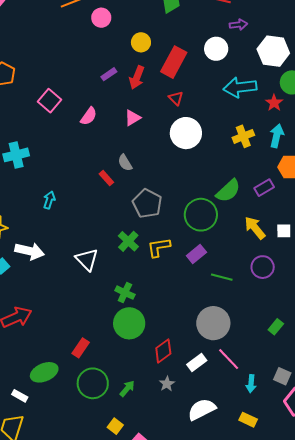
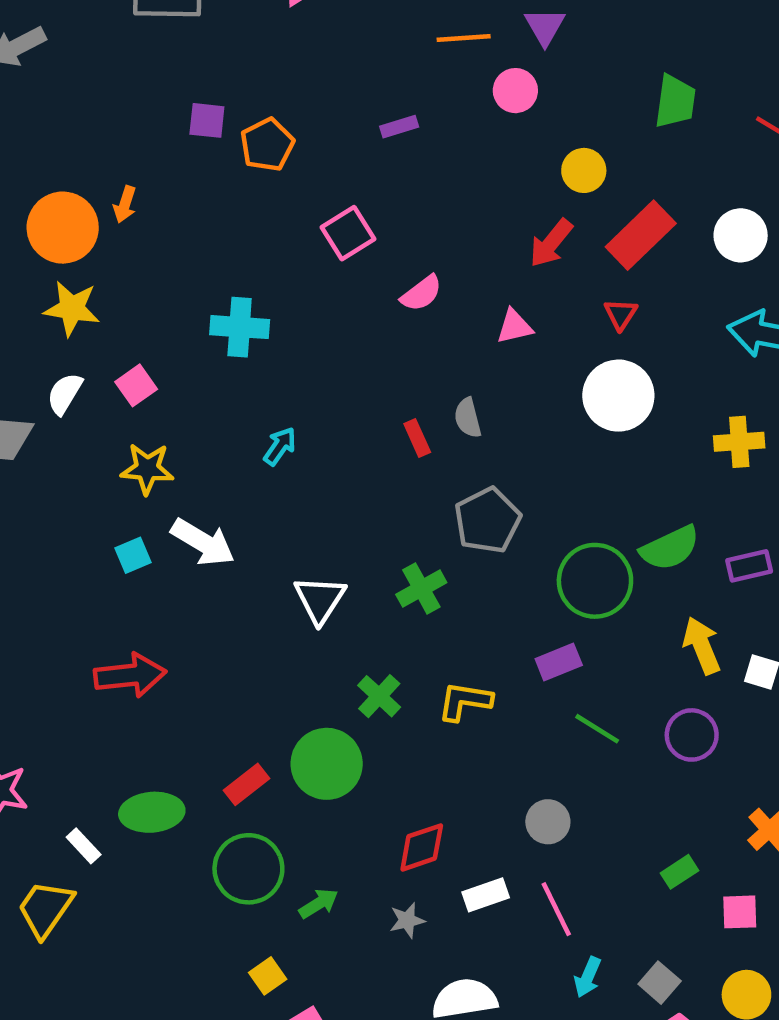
purple rectangle: (109, 74) -> (399, 127), moved
yellow L-shape: (159, 247) -> (465, 701), moved
green circle: (129, 323) -> (327, 764), moved
gray circle: (213, 323) -> (548, 822), size x0.6

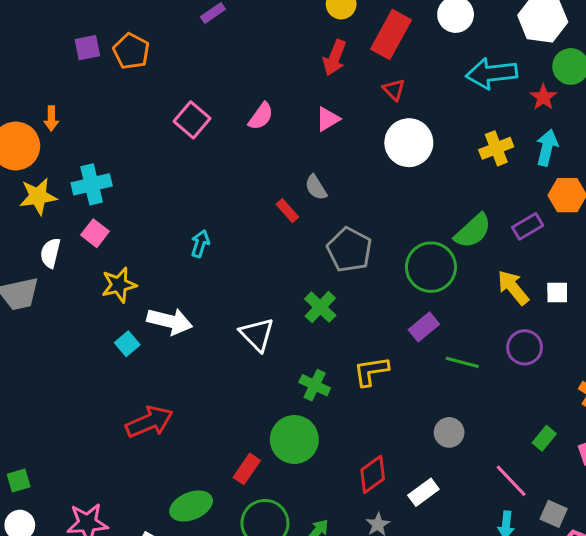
pink square: (348, 233) -> (192, 120), moved
cyan cross: (240, 327) -> (92, 184), moved
pink line: (556, 909) -> (511, 481), moved

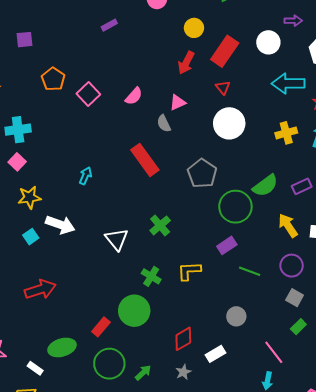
orange pentagon: (131, 51) -> (53, 79), moved
gray semicircle: (316, 187) -> (164, 123), moved
red rectangle: (287, 211) -> (145, 160), size x2.0
gray pentagon: (349, 250) -> (202, 173), moved
gray square: (554, 514) -> (295, 298), moved

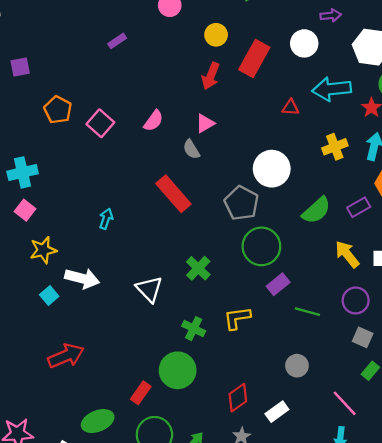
red triangle: (223, 88) -> (291, 107), moved, turned -42
white circle: (229, 123) -> (272, 169), moved
green circle: (235, 207) -> (261, 246), moved

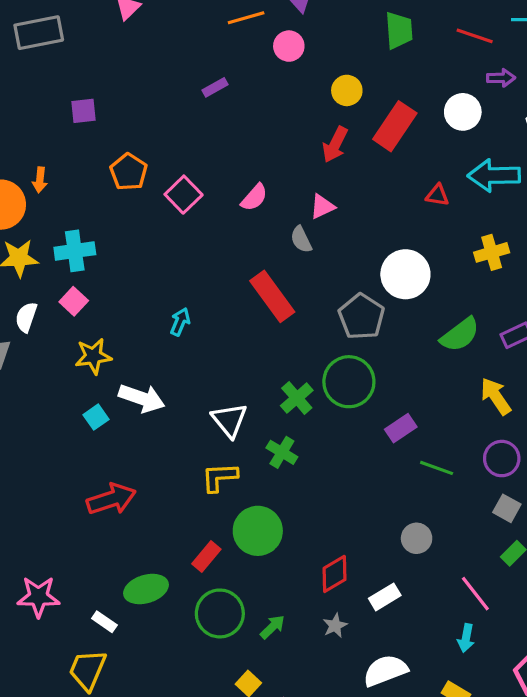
green circle: (261, 246) -> (349, 382), moved
yellow L-shape: (237, 318) -> (219, 477), moved
green cross: (194, 329) -> (282, 452), moved

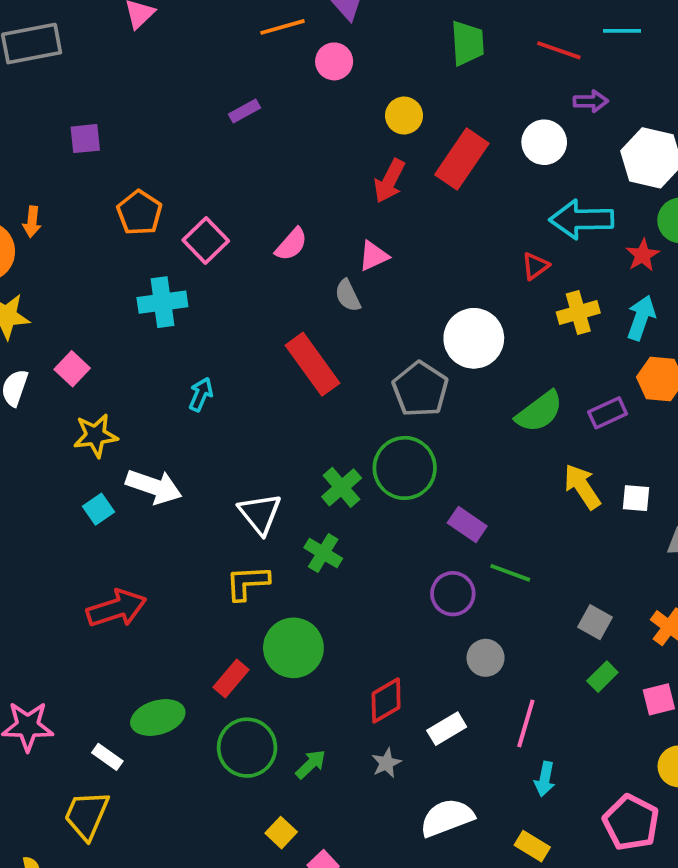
red triangle: (437, 195) -> (535, 266), moved, turned -45
cyan cross: (75, 251) -> (162, 302), moved
purple rectangle: (401, 428) -> (467, 524), turned 68
purple circle: (502, 459) -> (453, 594), moved
pink line: (475, 594) -> (526, 723), moved, turned 54

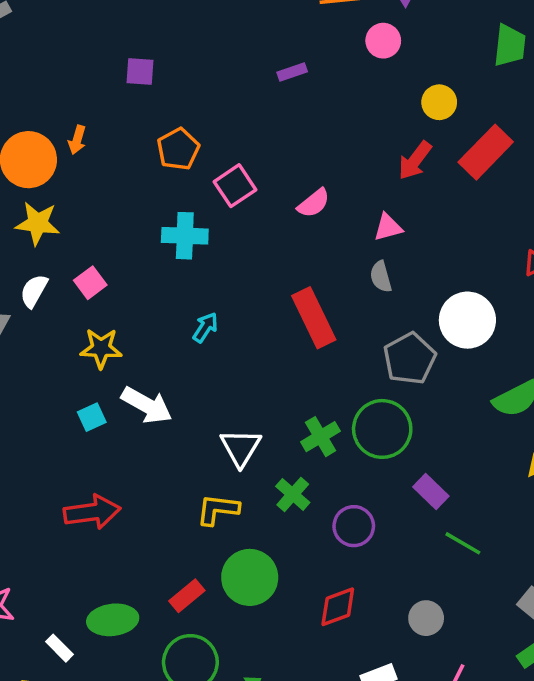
gray semicircle: (348, 296) -> (381, 277), moved
purple circle: (453, 594) -> (354, 526), moved
red diamond: (386, 700) -> (338, 607), moved

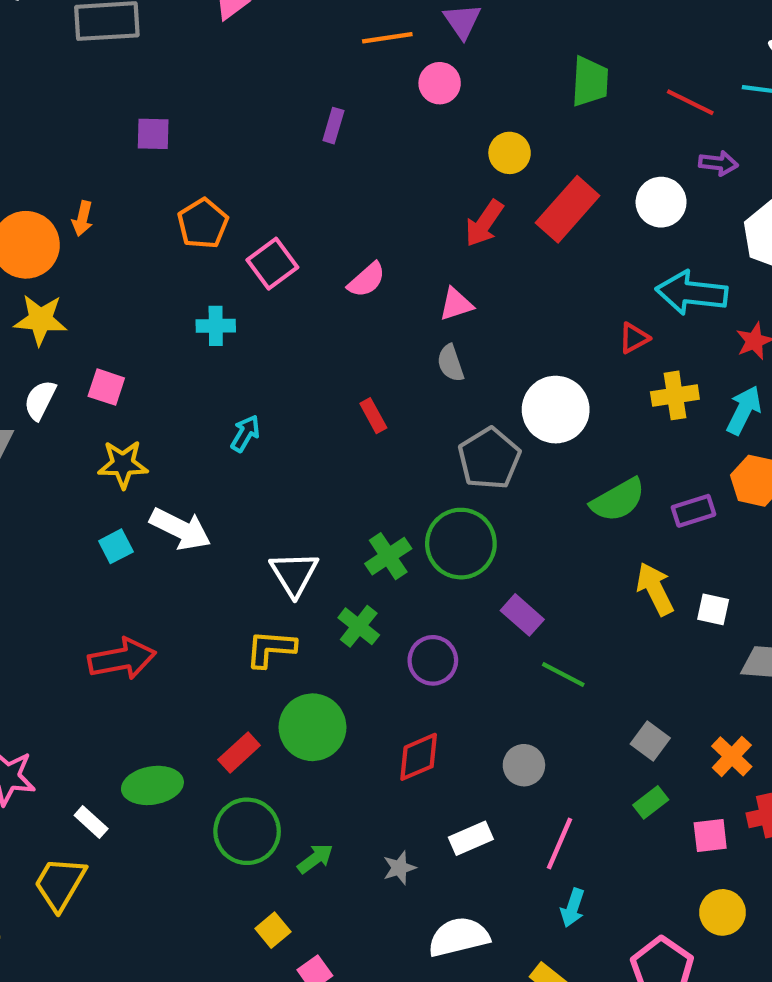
purple rectangle: (292, 72) -> (333, 126), turned -52
cyan cross: (185, 236) -> (216, 326), size x0.7
pink square: (90, 283) -> (106, 387), turned -32
red rectangle: (314, 318) -> (373, 416), size x0.5

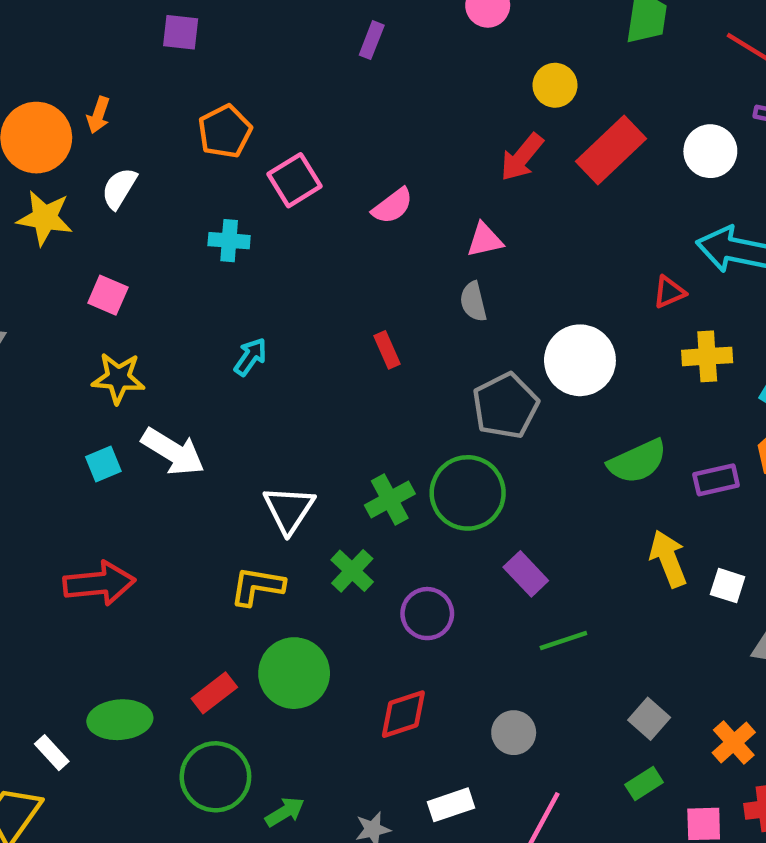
white semicircle: (40, 400) -> (119, 188), moved
green line: (563, 674) -> (563, 640), turned -51

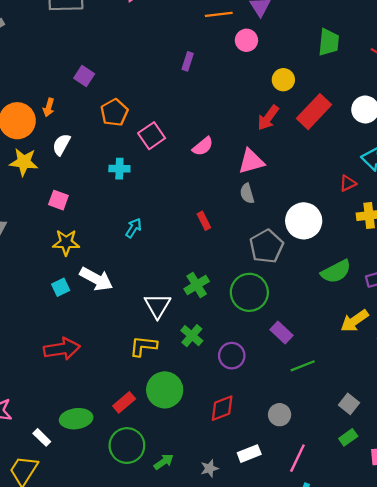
purple square: (181, 32) -> (84, 76), moved, turned 30
pink triangle: (485, 240) -> (251, 161), size x1.4
green cross: (390, 500) -> (197, 285), moved
yellow arrow: (668, 559) -> (355, 321), turned -100

